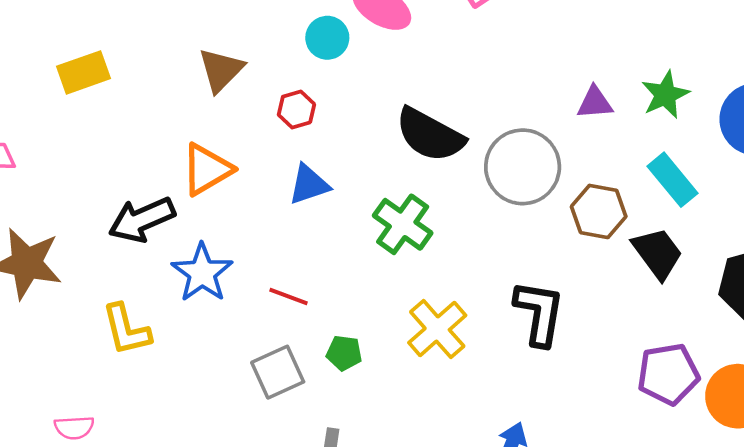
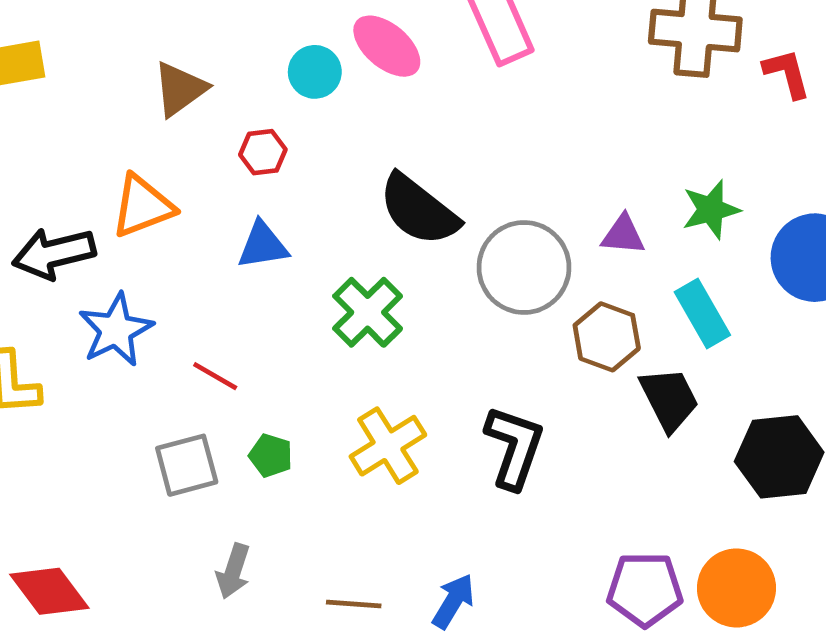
purple triangle: (595, 103) -> (623, 235), moved
purple pentagon: (668, 374) -> (645, 589), moved

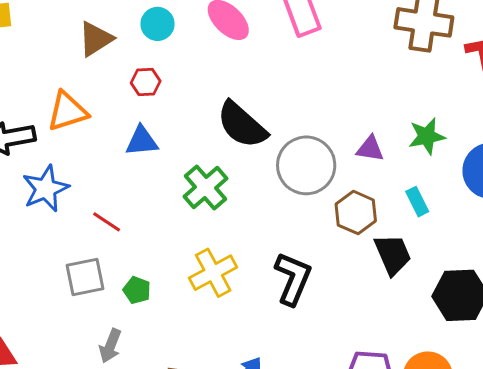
cyan circle: (315, 72) -> (158, 24), moved
cyan rectangle: (702, 314) -> (417, 202), size x0.7
green pentagon: (271, 456) -> (137, 290), moved

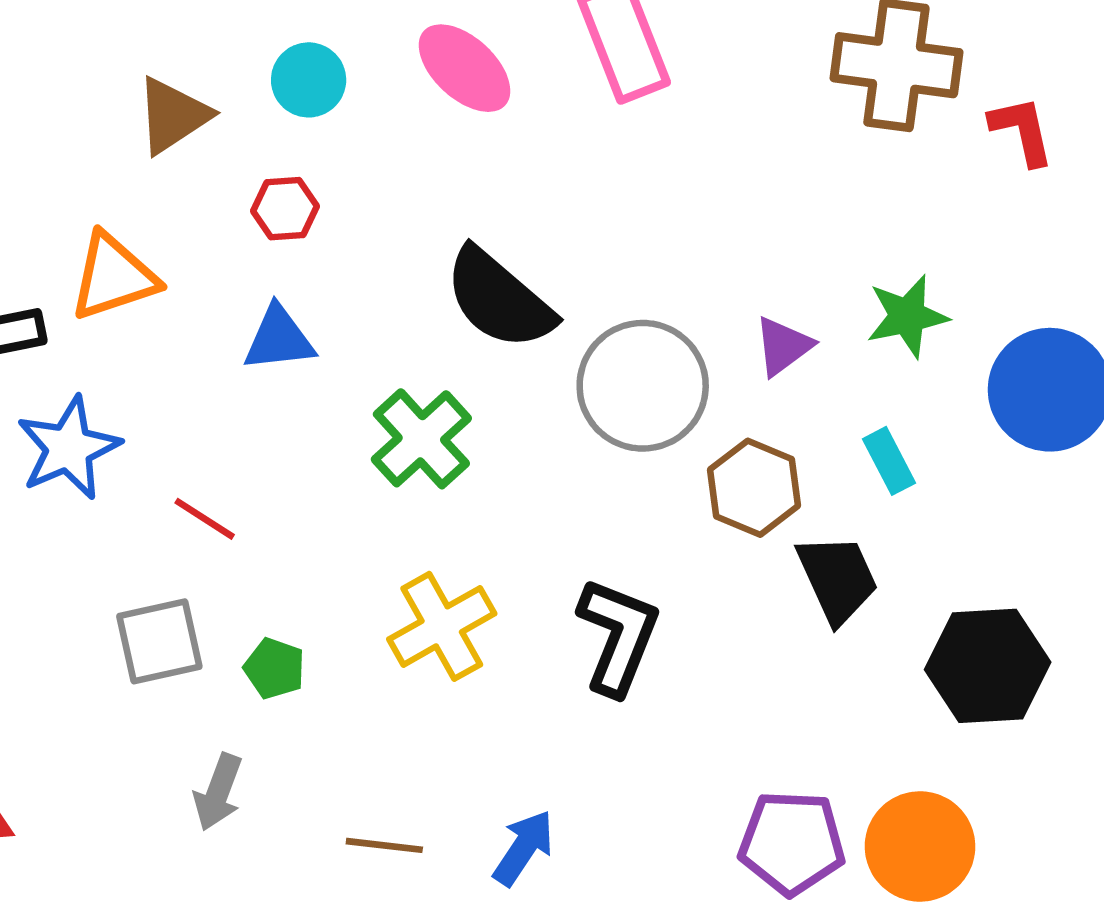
purple triangle: (370, 149) -> (783, 346), turned -44

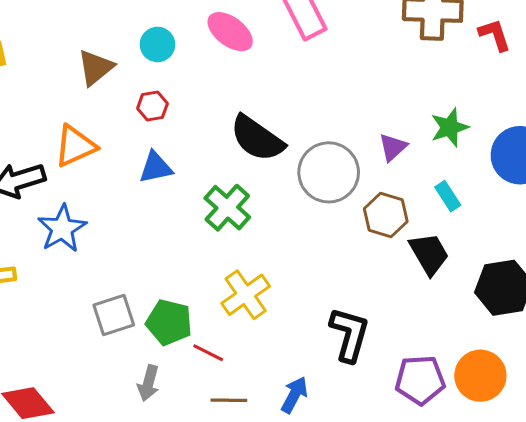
red line: (205, 519) -> (208, 353), moved
black L-shape: (618, 636) -> (349, 334), moved
green pentagon: (275, 668) -> (169, 322), size x1.6

